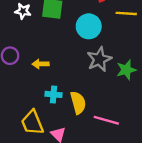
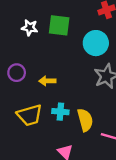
yellow trapezoid: (32, 123) -> (30, 115), moved, turned -84

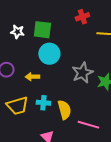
cyan circle: (96, 43) -> (49, 54), moved

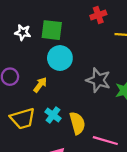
gray star: (82, 73) -> (98, 80), turned -30
yellow arrow: (32, 77) -> (40, 85), turned 128
cyan cross: (43, 103) -> (53, 115), turned 32

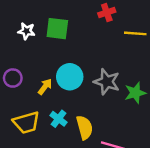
cyan circle: (60, 58) -> (70, 77), moved

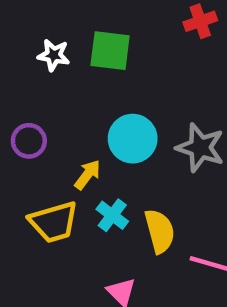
yellow arrow: (45, 87) -> (87, 175), moved

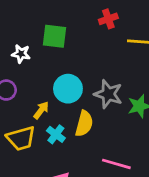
white star: (54, 55) -> (21, 54), moved
yellow semicircle: (160, 231) -> (84, 124), moved, turned 30

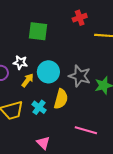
white star: (21, 54) -> (20, 62), moved
yellow arrow: (41, 110) -> (28, 80), moved

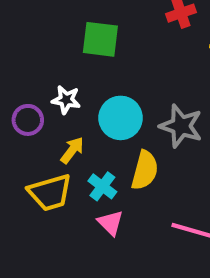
yellow arrow: (28, 80) -> (72, 150), moved
pink triangle: (43, 143) -> (110, 223), moved

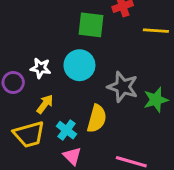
green square: (100, 39) -> (91, 25), moved
cyan circle: (121, 118) -> (79, 65), moved

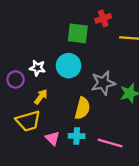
gray star: (123, 87) -> (103, 83), turned -30
cyan cross: (66, 130) -> (77, 136), moved, turned -35
pink triangle: (72, 156) -> (52, 138), moved

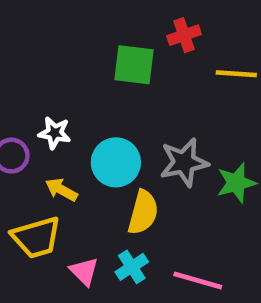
cyan circle: (69, 66) -> (116, 162), moved
yellow arrow: (41, 97) -> (61, 190), turned -98
cyan cross: (77, 136) -> (132, 267), turned -35

